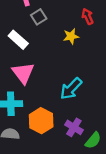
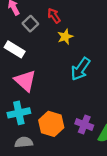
red arrow: (88, 16) -> (54, 16), moved
cyan arrow: (71, 89) -> (80, 69), moved

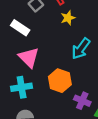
orange hexagon: (51, 124) -> (60, 81), moved

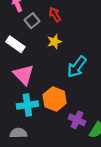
yellow star: (68, 18) -> (54, 42), moved
cyan cross: (22, 87) -> (27, 105), moved

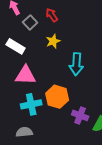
cyan arrow: (77, 67) -> (76, 64), turned -30
pink triangle: (24, 75) -> (25, 75), turned -40

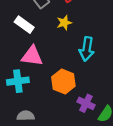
cyan cross: (31, 104) -> (18, 81), moved

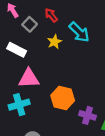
cyan arrow: (87, 49) -> (79, 32), moved, turned -45

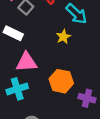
yellow star: (54, 42) -> (63, 37), moved

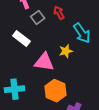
pink triangle: (26, 62) -> (44, 62), moved

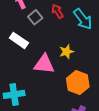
cyan arrow: (82, 33) -> (83, 19), moved
orange hexagon: (55, 91) -> (78, 83), moved

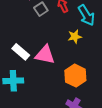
white rectangle: (19, 40) -> (21, 52), moved
yellow star: (67, 52) -> (75, 37), moved

